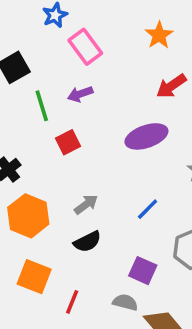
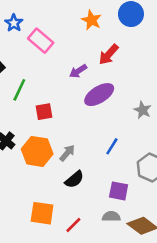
purple arrow: (80, 94) -> (78, 71), moved
green line: (42, 106) -> (19, 90), turned 55
red square: (68, 142) -> (44, 112), turned 30
orange hexagon: (28, 216) -> (37, 151), moved
red line: (72, 302) -> (73, 225), turned 36

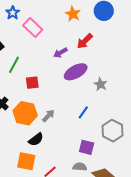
gray star: (143, 110) -> (100, 84), moved
black semicircle: (74, 179) -> (36, 140), moved

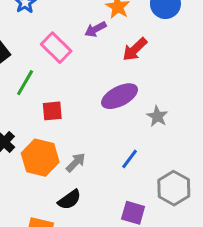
pink rectangle: (33, 27) -> (56, 48), moved
purple arrow: (60, 53) -> (96, 29), moved
black semicircle: (36, 140) -> (69, 200), moved

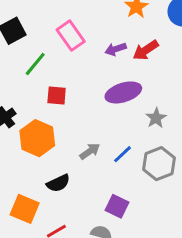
purple arrow: (96, 29) -> (116, 49), moved
gray arrow: (76, 162) -> (90, 151), moved
gray hexagon: (174, 188) -> (159, 164), moved

